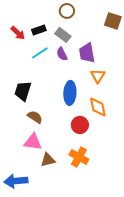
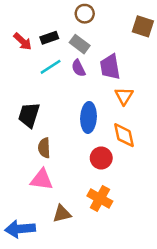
brown semicircle: (35, 117) -> (44, 148), turned -126
brown triangle: (48, 160) -> (62, 214), moved

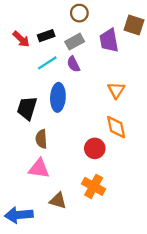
gray rectangle: (80, 44) -> (75, 42), turned -66
purple trapezoid: (110, 67) -> (109, 40), moved
blue ellipse: (89, 117) -> (58, 97), moved
brown triangle: (62, 214) -> (58, 201), turned 30

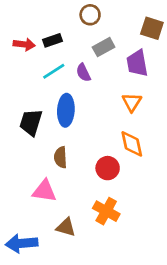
red arrow: (21, 39) -> (24, 44), turned -36
purple trapezoid: (109, 40) -> (137, 63), moved
gray rectangle: (75, 42) -> (104, 47), moved
brown semicircle: (41, 139) -> (61, 157), moved

